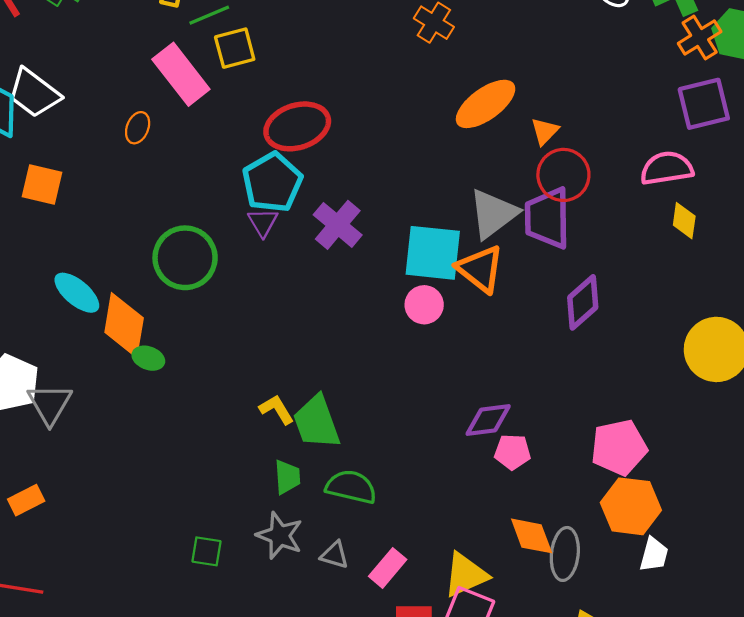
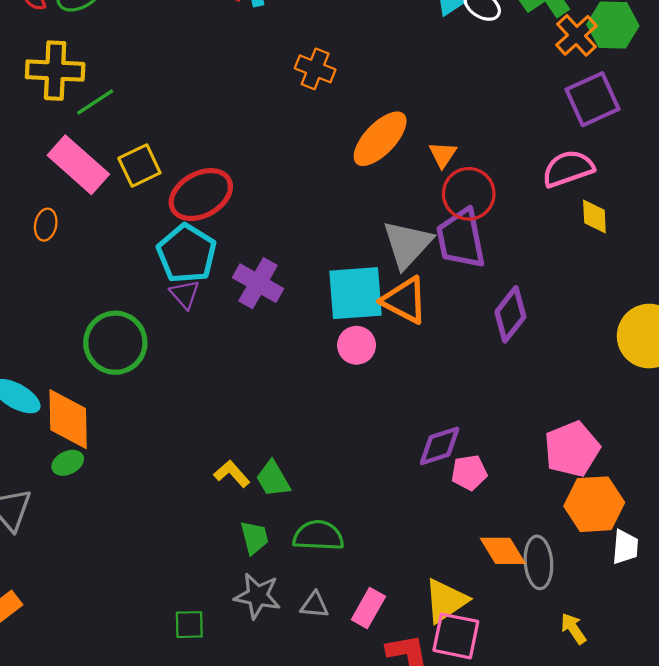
yellow square: (235, 48) -> (139, 166), moved
green ellipse: (148, 358) -> (68, 463), moved, turned -36
green trapezoid: (317, 422) -> (273, 479), size x0.7

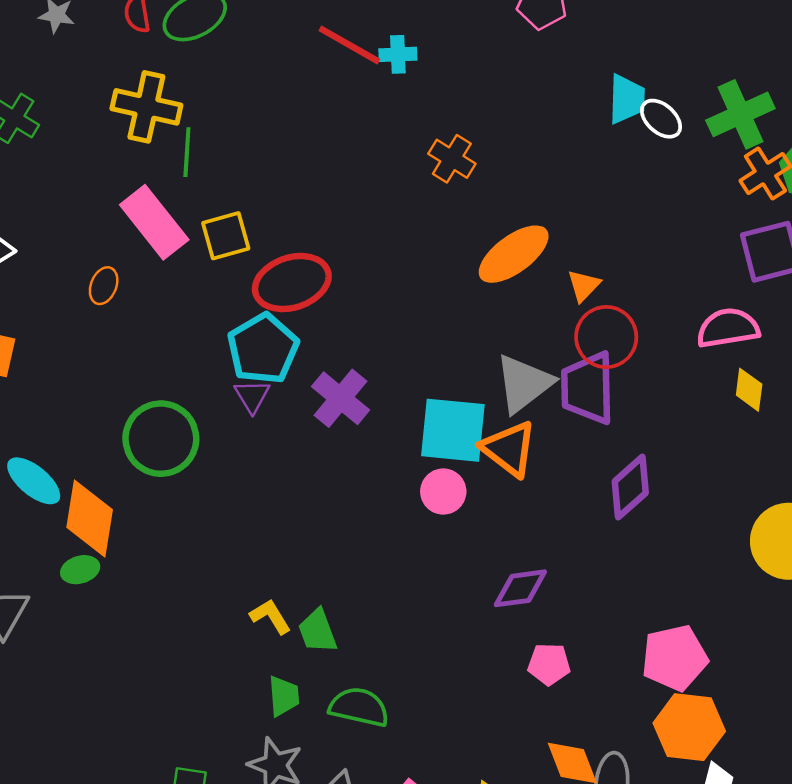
green line: (95, 102) -> (187, 152), turned -63
purple diamond: (440, 446) -> (520, 588), moved

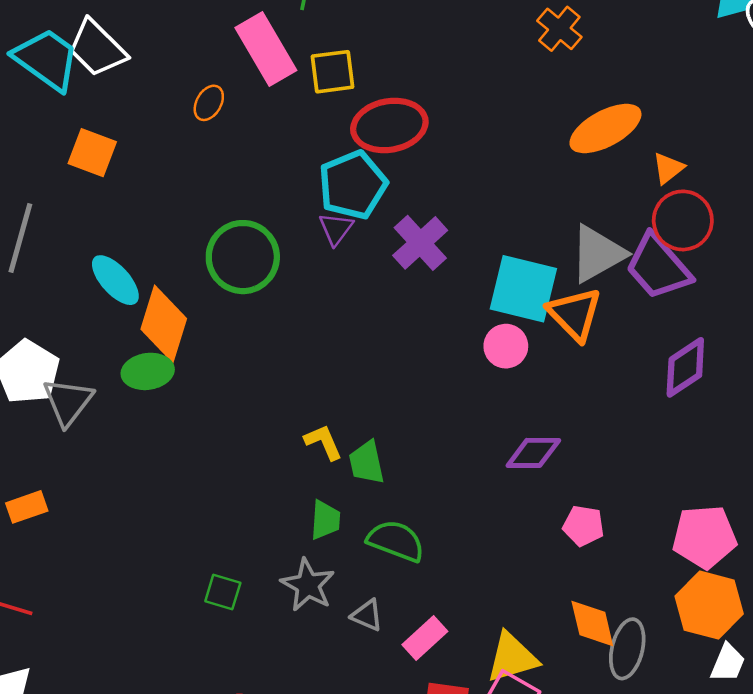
purple trapezoid: (588, 388) -> (658, 267), turned -48
green ellipse: (80, 570) -> (148, 371), size x1.4
purple diamond: (520, 588) -> (533, 453), moved

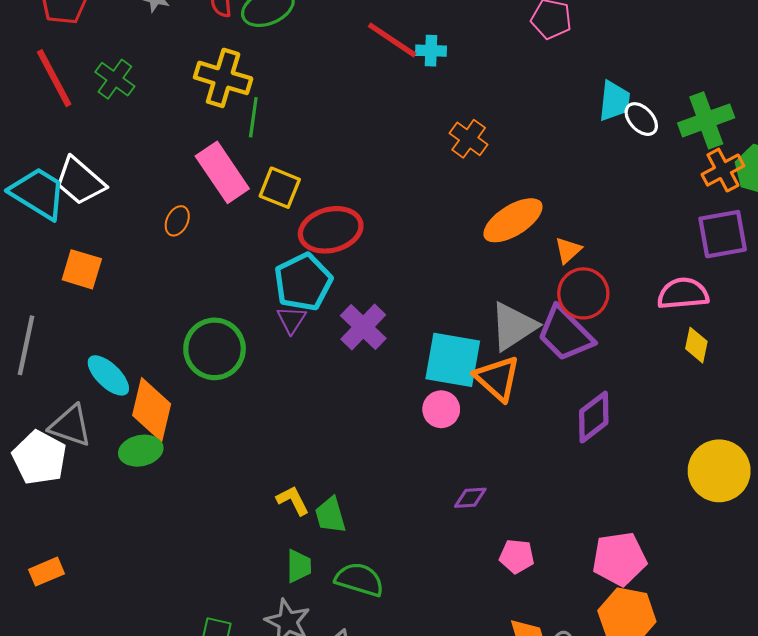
yellow square: (332, 72) -> (280, 188), turned 33
gray triangle: (68, 402) -> (71, 426), moved, turned -45
purple diamond: (533, 453) -> (470, 498), size x0.7

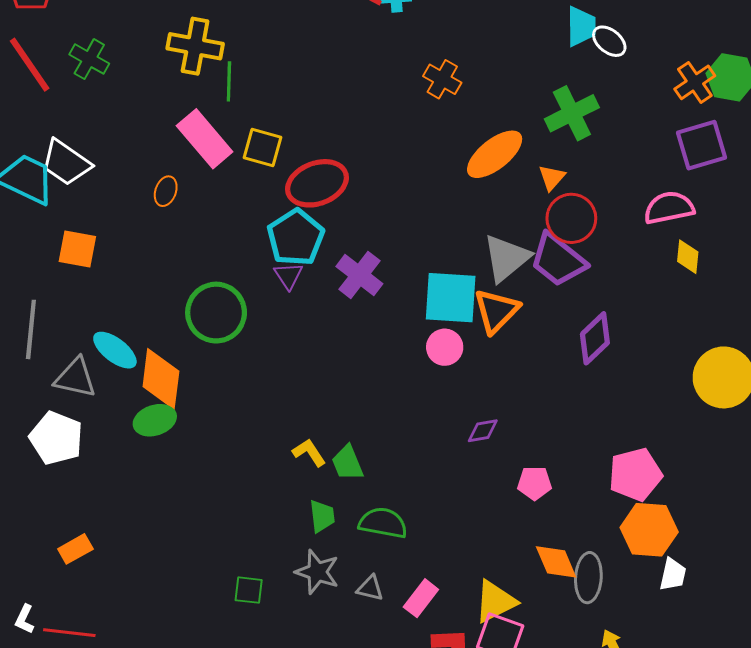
green cross: (706, 120) -> (572, 113), moved
orange triangle: (497, 378) -> (496, 311), turned 39
gray triangle: (71, 426) -> (75, 378), moved

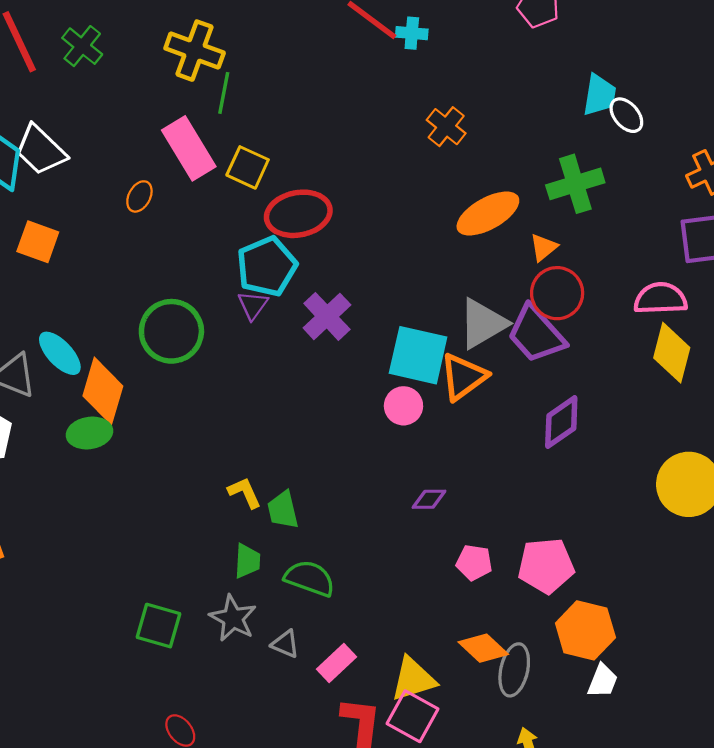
yellow diamond: (688, 257) -> (672, 353), size x1.6
pink pentagon: (635, 474) -> (546, 566), moved
orange diamond: (556, 562) -> (483, 648), turned -33
green square: (249, 590) -> (158, 626), size x1.4

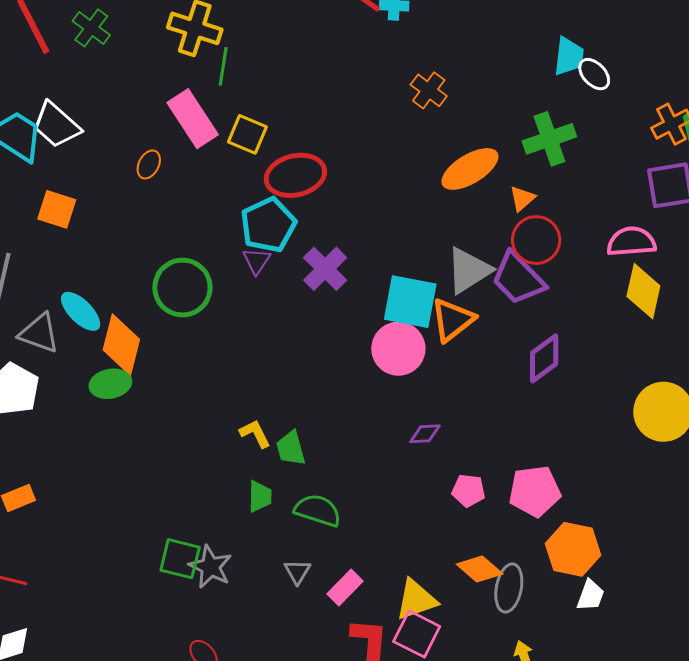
pink circle: (403, 406) -> (398, 349), size x1.5
gray star: (233, 618) -> (210, 567), moved
gray triangle: (285, 644) -> (297, 572), turned 40

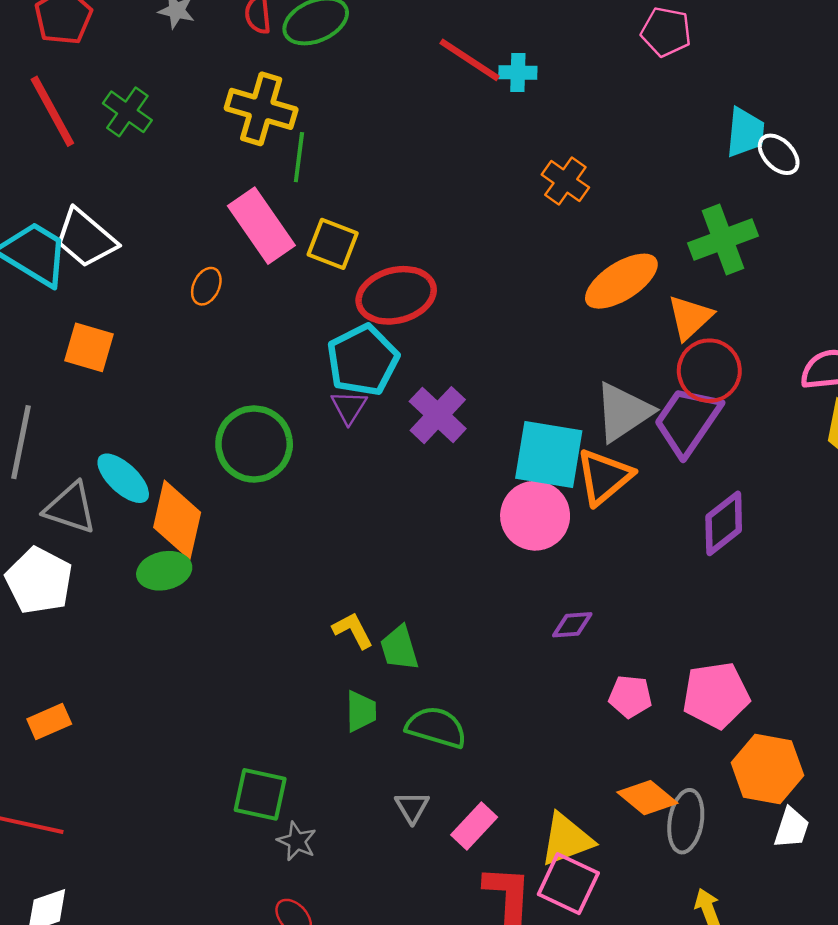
orange triangle: (522, 198) -> (690, 317), size x1.4
purple trapezoid: (518, 278) -> (687, 421), turned 80
gray star: (210, 567) -> (297, 841), moved, size x0.7

